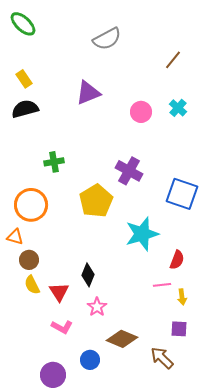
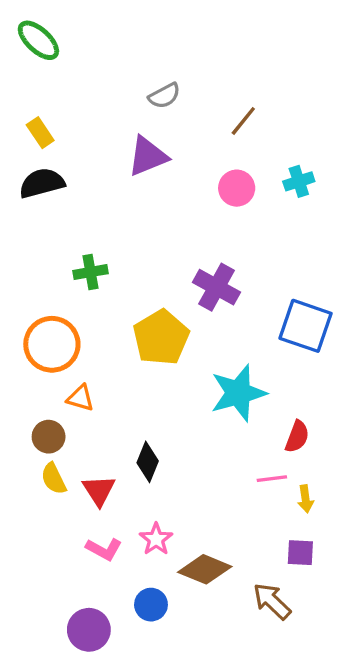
gray semicircle: (107, 39) -> (164, 96), moved, size x0.7
brown line: (173, 60) -> (243, 121), moved
cyan cross: (178, 108) -> (299, 181), turned 30
orange triangle: (15, 237) -> (80, 398), moved
pink star: (97, 307) -> (156, 539), moved

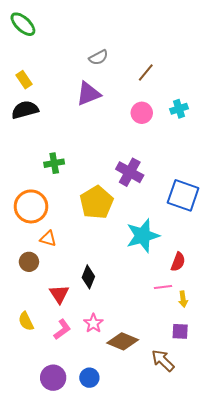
yellow semicircle: (54, 479) -> (26, 321), moved
pink L-shape: (104, 549) -> (62, 329), turned -65
blue circle: (151, 605) -> (89, 378), moved

